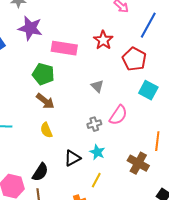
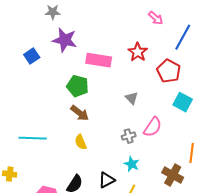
black triangle: (72, 158) -> (107, 180), moved

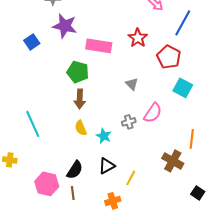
brown arrow: (80, 113) -> (80, 99), turned 54
cyan line: (33, 138) -> (33, 124), turned 64
cyan star: (132, 164) -> (104, 136), moved

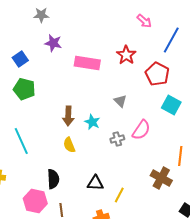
purple star: (65, 26) -> (53, 43), size x0.7
green pentagon: (78, 72) -> (24, 89), moved
cyan star: (104, 136) -> (92, 122), moved
black triangle: (107, 166) -> (95, 183), turned 30
black semicircle: (75, 170) -> (53, 179), moved, turned -36

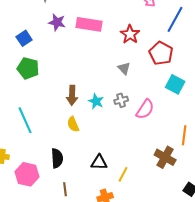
pink rectangle: (87, 63) -> (89, 24), moved
gray triangle: (120, 101) -> (124, 68), moved
gray cross: (117, 139) -> (121, 100), moved
pink hexagon: (35, 201) -> (27, 174), moved

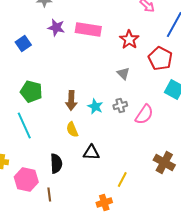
green pentagon: (28, 68) -> (31, 92), moved
black triangle: (99, 162) -> (91, 152), moved
brown line: (65, 189) -> (49, 194), moved

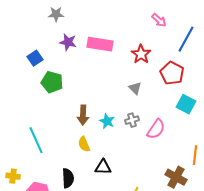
green pentagon: (31, 92) -> (52, 82), moved

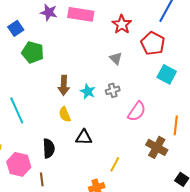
pink semicircle: (156, 129) -> (137, 111), moved

